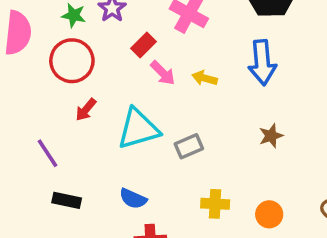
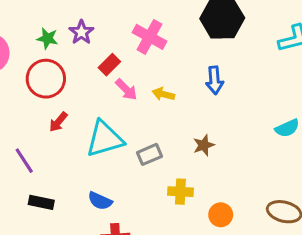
blue arrow: (262, 62) -> (214, 80), size x0.7
brown star: (271, 136) -> (204, 145), moved
yellow cross: (215, 204) -> (180, 192), moved

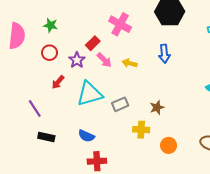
purple star: (81, 32) -> (77, 60), moved
red circle: (46, 79) -> (50, 53), size x0.6
brown star: (204, 145) -> (157, 107), moved

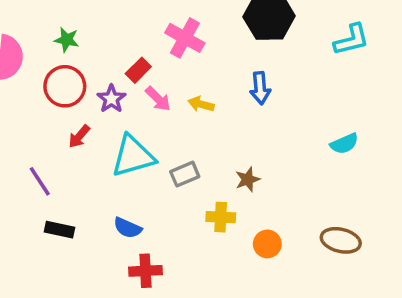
red circle: (50, 53) -> (65, 86), size x1.5

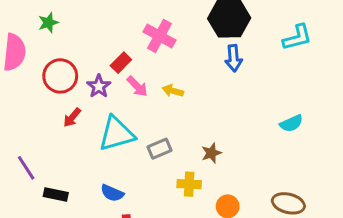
green star: (67, 40) -> (48, 23), moved, turned -30
blue arrow: (260, 88) -> (234, 58), moved
purple line: (40, 181) -> (26, 168), moved

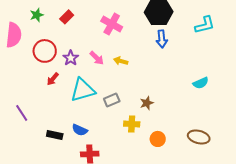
red rectangle: (121, 63) -> (67, 17), moved
black rectangle: (56, 194) -> (55, 135), moved

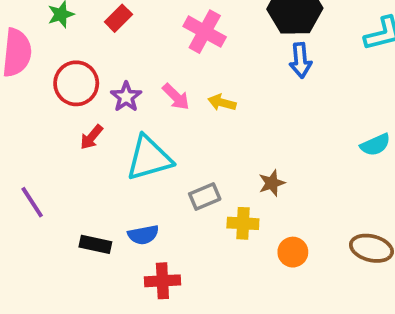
gray rectangle: (112, 100) -> (205, 196), moved
blue semicircle: (80, 130) -> (143, 235), turned -35

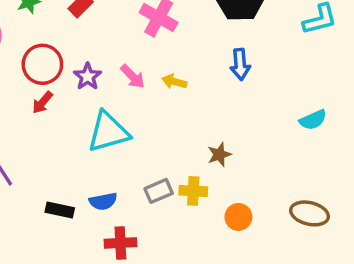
blue arrow: (301, 60) -> (240, 64), moved
red arrow: (92, 137) -> (42, 102), moved
gray rectangle: (205, 196) -> (159, 191), moved

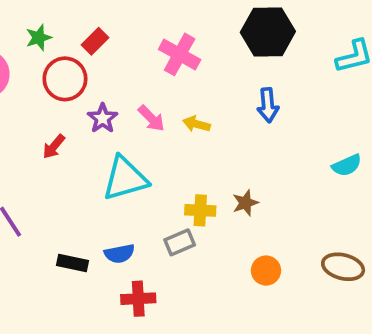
red circle: (42, 64) -> (65, 79), moved
yellow cross: (193, 191) -> (200, 210), moved

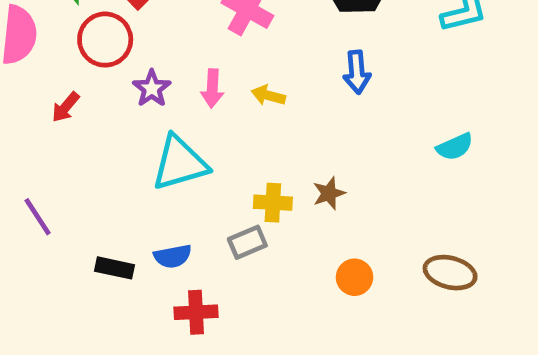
pink arrow: (151, 118) -> (212, 88), turned 48
red arrow: (54, 147) -> (66, 107), moved

